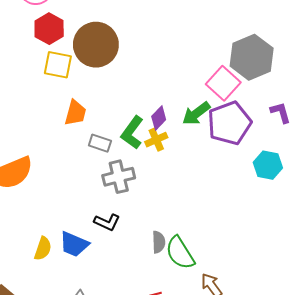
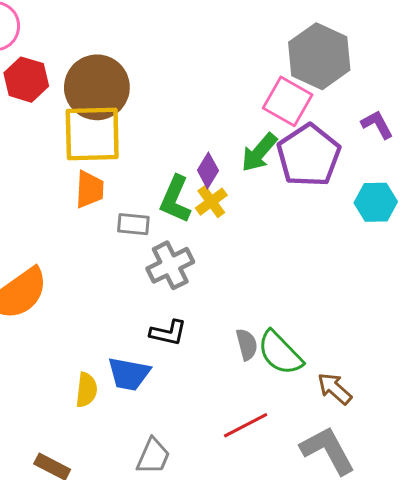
yellow square: (58, 65) -> (92, 134), moved, size x1.5

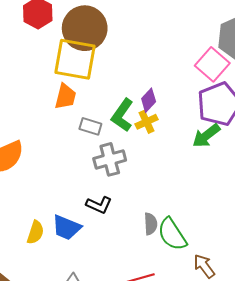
green arrow: (259, 152) -> (206, 136), moved

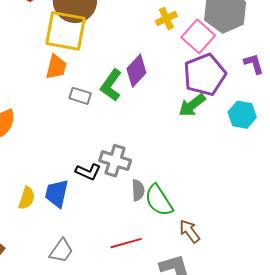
purple diamond: (149, 100) -> (136, 71), size x1.4
yellow cross: (146, 122) -> (166, 19), moved
gray cross: (110, 159) -> (115, 161), moved, turned 32
blue trapezoid: (66, 227) -> (57, 193), turned 80

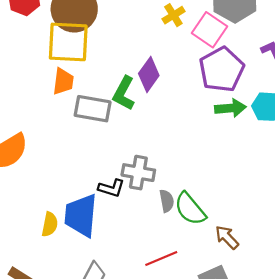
gray rectangle: (80, 96) -> (93, 109), size x1.6
green arrow: (192, 105) -> (230, 108), moved, turned -140
blue trapezoid: (57, 193) -> (81, 215), size x1.4

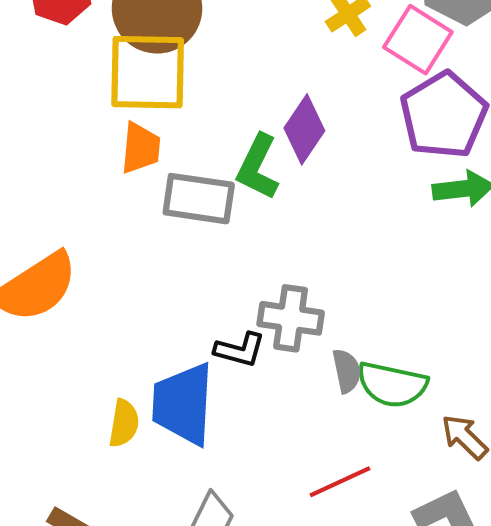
green semicircle: (190, 209) -> (392, 385), turned -36

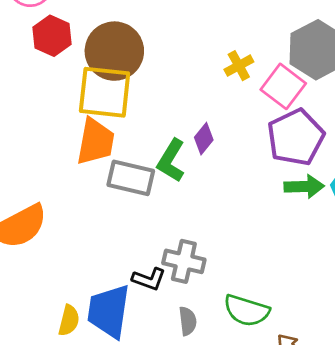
purple diamond: (304, 129) -> (204, 139), size x0.7
orange trapezoid: (141, 148) -> (96, 141), size x1.4
gray semicircle: (347, 371) -> (188, 321), moved

